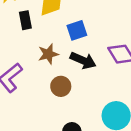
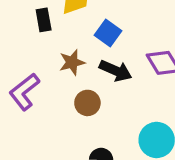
blue square: (77, 30) -> (108, 33), turned -36

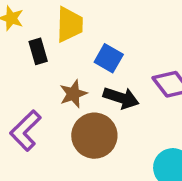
brown circle: (87, 103) -> (94, 136), size x1.6

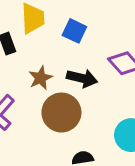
blue square: (109, 58) -> (74, 31), moved

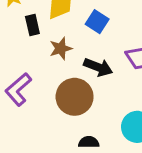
brown star: (41, 78) -> (61, 49), moved

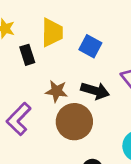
brown star: (61, 49) -> (56, 91), moved, turned 30

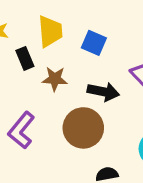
brown star: (56, 91) -> (55, 79), moved

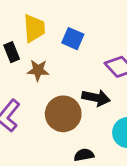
black arrow: (103, 92) -> (96, 98), moved

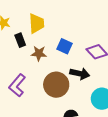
blue square: (73, 39) -> (65, 46), moved

